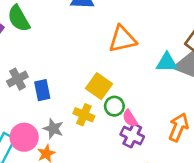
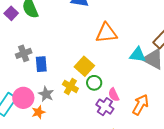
pink semicircle: (130, 118) -> (114, 95), moved

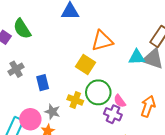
gray cross: (24, 53) -> (16, 69), moved
yellow square: (84, 66) -> (85, 64), moved
green circle: (94, 83) -> (98, 92), size x1.6

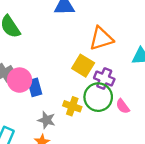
purple cross: (113, 114) -> (104, 78), moved
pink circle: (30, 119) -> (20, 80), moved

